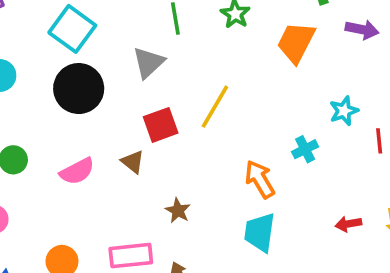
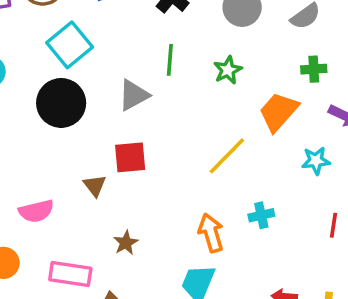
yellow line: (215, 107) -> (227, 156), moved
cyan star: (344, 111) -> (316, 161), moved
pink semicircle: (77, 171) -> (36, 211), moved

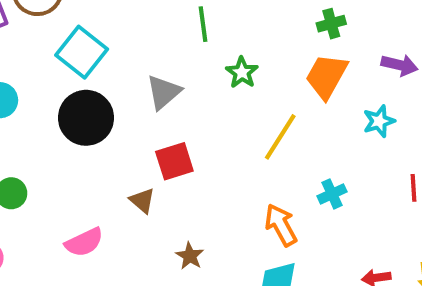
green line: (170, 60) -> (203, 24), moved
green cross: (314, 69) -> (331, 24), moved
green star: (228, 70) -> (242, 72), moved

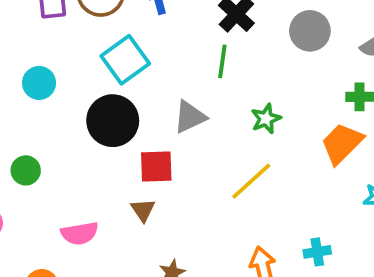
green line: (203, 24) -> (222, 61), moved
yellow line: (280, 137) -> (251, 181), moved
red square: (174, 161) -> (156, 166), moved

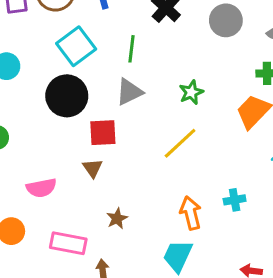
green line: (222, 61) -> (132, 49), moved

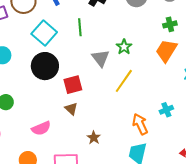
gray triangle: (129, 92) -> (101, 58), moved, turned -30

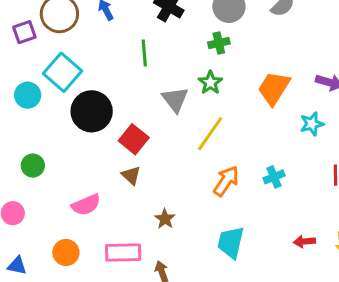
green cross: (170, 24) -> (219, 43), moved
cyan square: (44, 33) -> (63, 72), moved
red square: (73, 85) -> (134, 139), turned -36
orange arrow: (140, 124) -> (226, 181), moved, turned 60

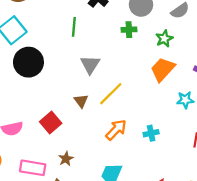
green star: (210, 83) -> (164, 39), moved
red square: (134, 139) -> (51, 123), moved
brown triangle: (131, 175) -> (81, 101), moved
brown star: (165, 219) -> (66, 159), moved

